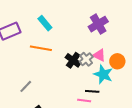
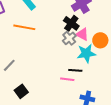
black cross: (73, 60) -> (71, 23), moved
cyan star: (103, 74) -> (86, 53), turned -30

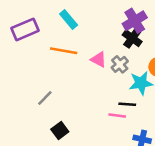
black cross: (71, 23) -> (132, 38), moved
pink triangle: (82, 34) -> (99, 59), moved

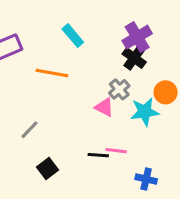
cyan rectangle: (69, 19) -> (73, 36), moved
pink triangle: (99, 59) -> (104, 107), moved
black line: (127, 104) -> (98, 155), moved

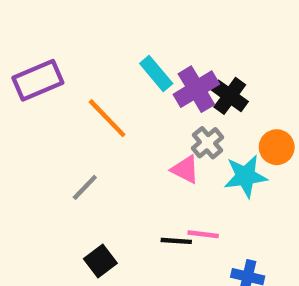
cyan rectangle: (73, 36) -> (156, 74), moved
purple cross: (137, 37) -> (196, 89), moved
orange line: (52, 73) -> (107, 118), turned 36
gray line: (30, 130) -> (85, 187), moved

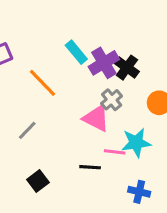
pink triangle: (185, 169) -> (96, 118), size x1.4
cyan star: (245, 176) -> (136, 143), moved
pink line: (203, 234) -> (115, 152), moved

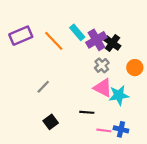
orange line: (43, 83) -> (54, 41), moved
pink triangle: (96, 118) -> (103, 88), moved
pink line: (115, 152) -> (104, 130), moved

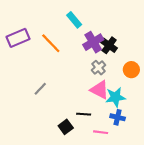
cyan rectangle: (77, 32) -> (74, 20), moved
black square: (51, 122) -> (66, 127), moved
blue cross: (121, 129) -> (118, 117), moved

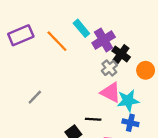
cyan rectangle: (74, 20) -> (81, 28), moved
black cross: (109, 45) -> (121, 54), moved
gray line: (40, 89) -> (35, 97), moved

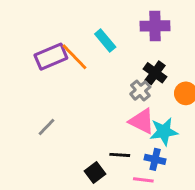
purple rectangle: (21, 35) -> (51, 57), moved
purple cross: (104, 40) -> (155, 26), moved, turned 30
blue cross: (130, 123) -> (155, 159), moved

